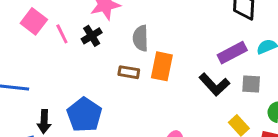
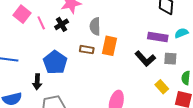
purple rectangle: (232, 53) -> (158, 37), turned 36
blue pentagon: (84, 115) -> (55, 62), moved
black arrow: (44, 122) -> (37, 82), moved

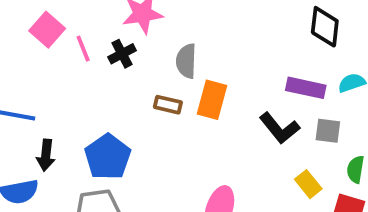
blue pentagon: (55, 62) -> (108, 157), moved
black arrow: (37, 82) -> (46, 155), moved

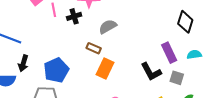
gray semicircle: (186, 61) -> (108, 27), turned 48
purple rectangle: (306, 88) -> (169, 53), turned 42
orange rectangle: (212, 100) -> (105, 68), moved

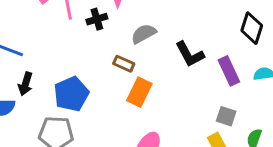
black L-shape: (151, 72) -> (190, 54), moved
gray square: (177, 78) -> (226, 116), moved

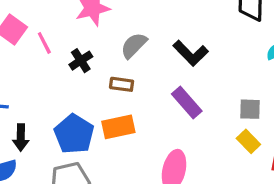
black cross: (97, 19) -> (81, 61), moved
purple rectangle: (229, 71) -> (187, 103), moved
orange rectangle: (139, 92) -> (118, 127), moved, turned 68

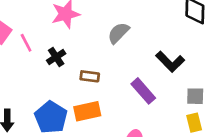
gray semicircle: (134, 45) -> (118, 33), moved
black L-shape: (191, 53) -> (170, 62), moved
yellow rectangle: (248, 141) -> (194, 123), turned 30

